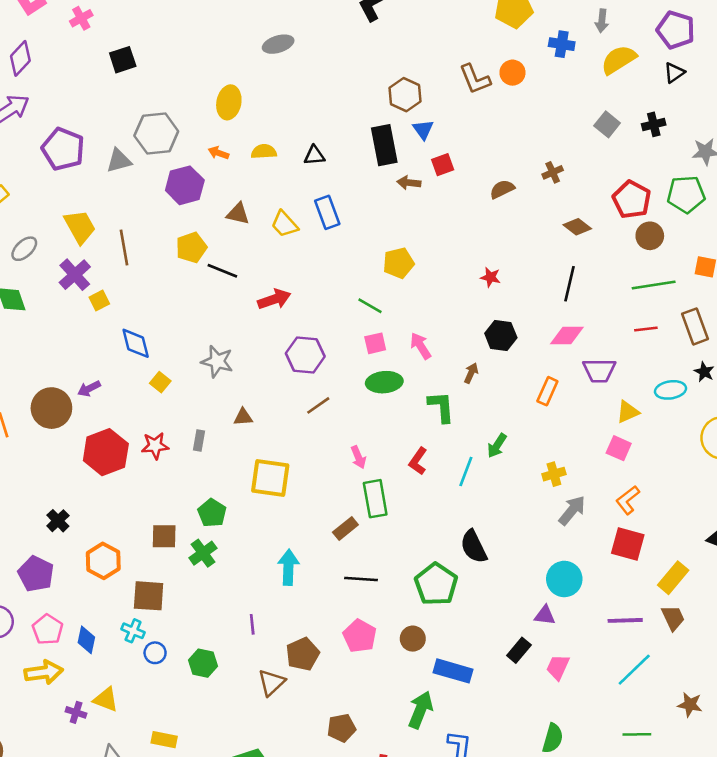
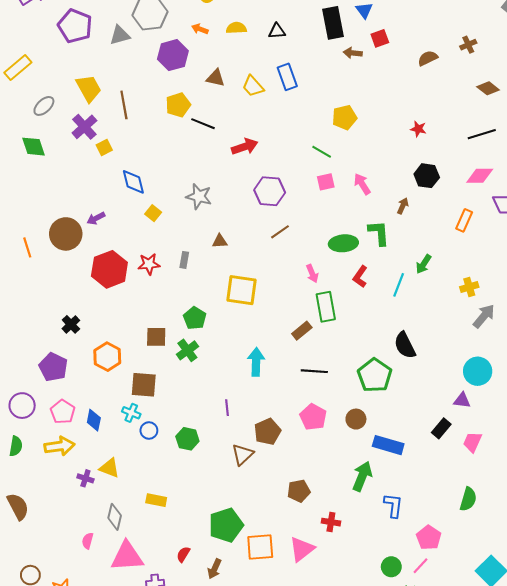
black line: (569, 284) -> (482, 134), turned 60
green ellipse: (384, 382) -> (343, 243), moved

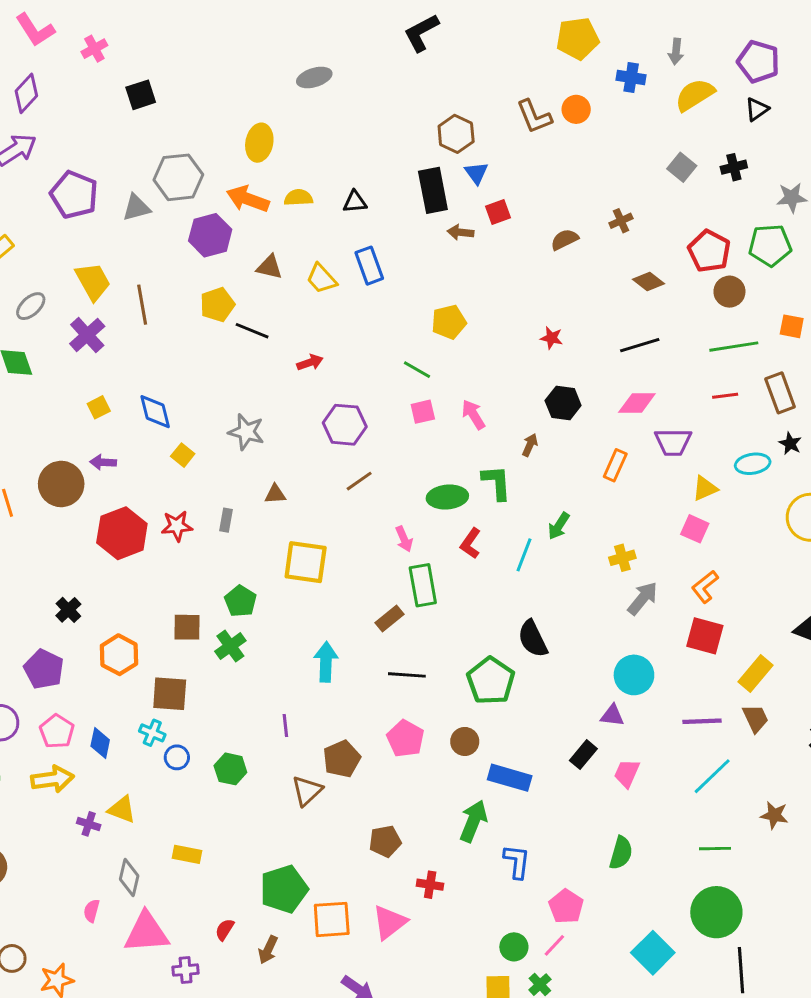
orange arrow: (200, 29) -> (248, 199), size x1.8
red arrow: (245, 147) -> (310, 362), size x0.7
yellow square: (104, 148) -> (99, 407), moved
purple arrow: (96, 218) -> (103, 462), turned 30

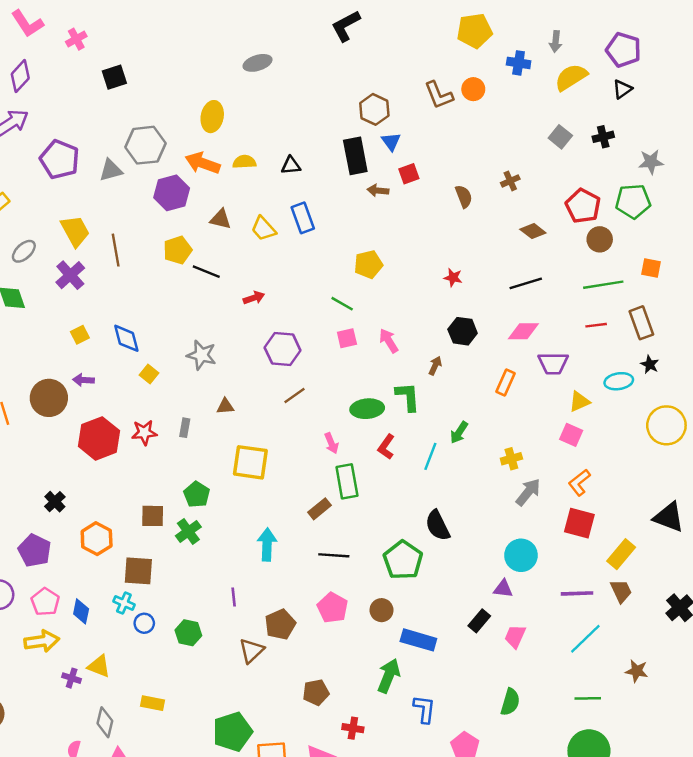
brown semicircle: (565, 240) -> (464, 196), turned 95

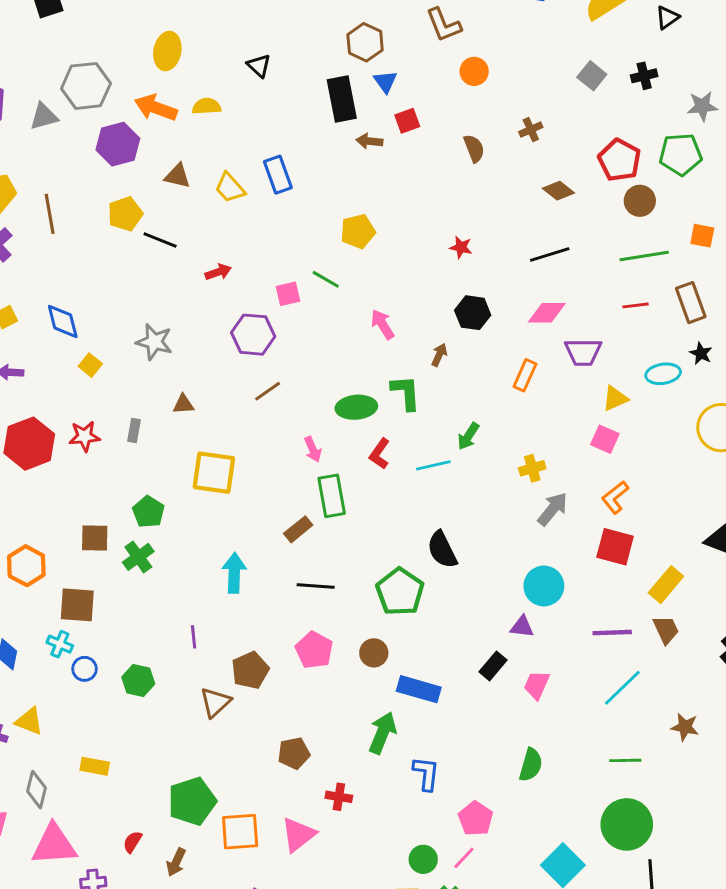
orange circle: (473, 89) -> (474, 71), moved
black triangle: (291, 165) -> (259, 66), moved, turned 48
pink square: (347, 338) -> (288, 294), moved
cyan line: (430, 456) -> (433, 465), turned 56

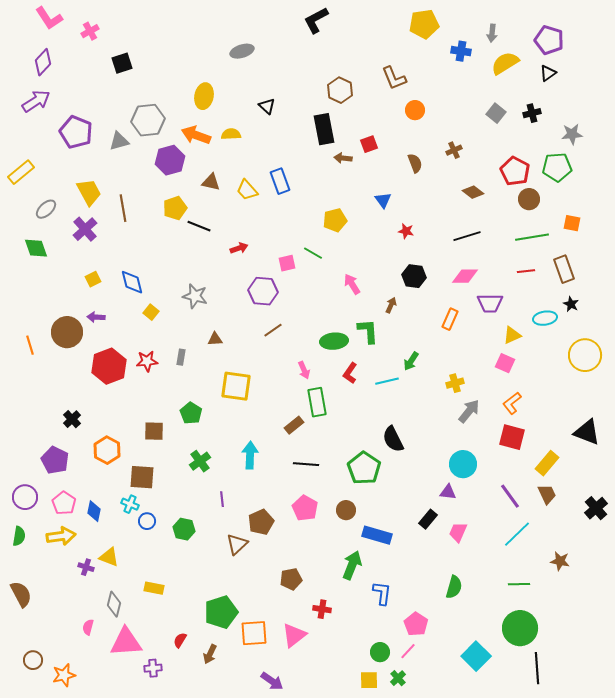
blue triangle: (385, 82) -> (383, 200), moved
green cross: (138, 557) -> (200, 461), moved
purple line: (612, 633) -> (510, 496), turned 56

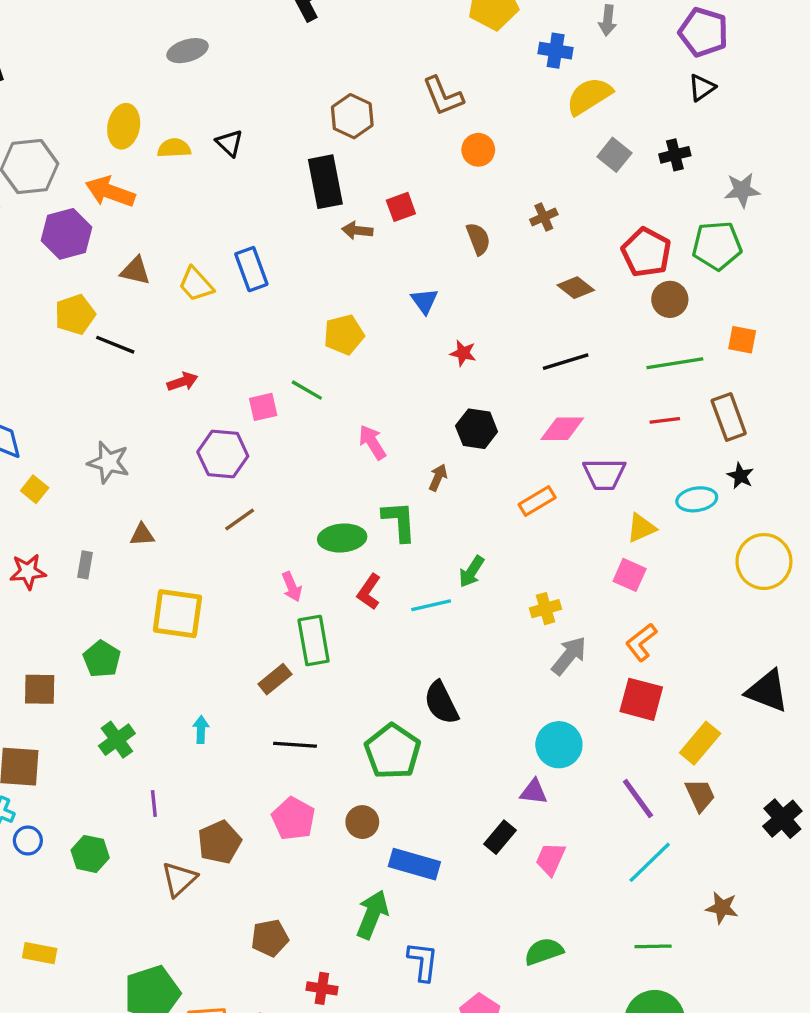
yellow semicircle: (505, 63) -> (589, 96), moved
yellow semicircle: (231, 134) -> (174, 148), moved
orange rectangle: (450, 319) -> (537, 501), turned 35
cyan arrow: (250, 455) -> (201, 730), size x0.6
green semicircle: (454, 587) -> (544, 951), turned -125

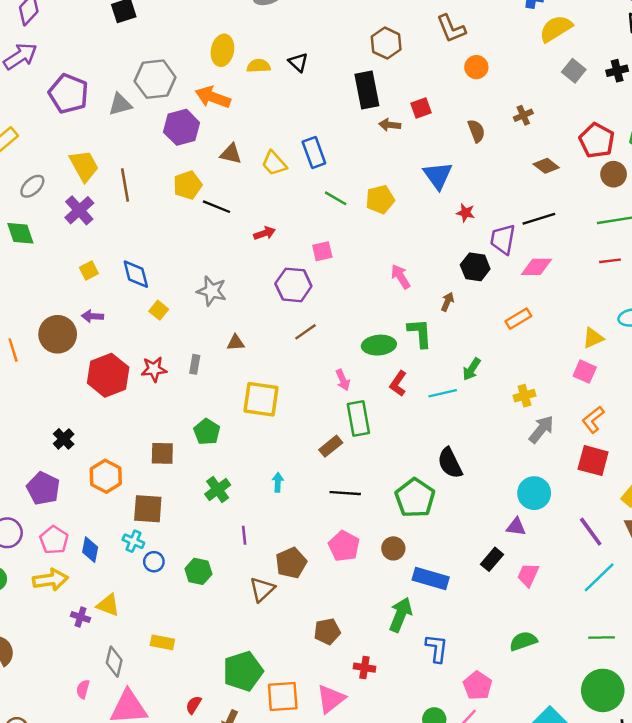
blue triangle: (424, 301) -> (438, 175), size x1.5
green line: (307, 390) -> (336, 198), moved
purple trapezoid: (604, 474) -> (503, 239), moved, turned 100

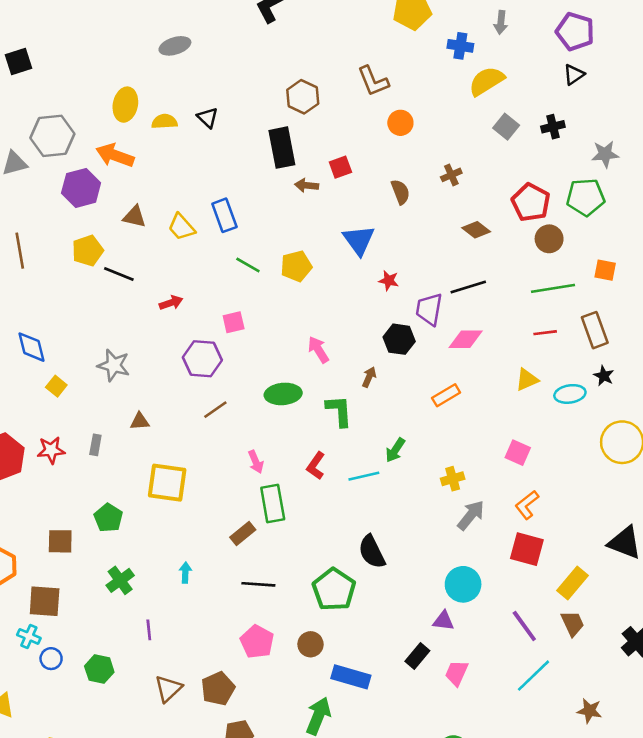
yellow triangle: (593, 338) -> (527, 380), moved
green ellipse: (379, 345) -> (283, 394), moved
brown pentagon: (291, 563) -> (218, 689), moved

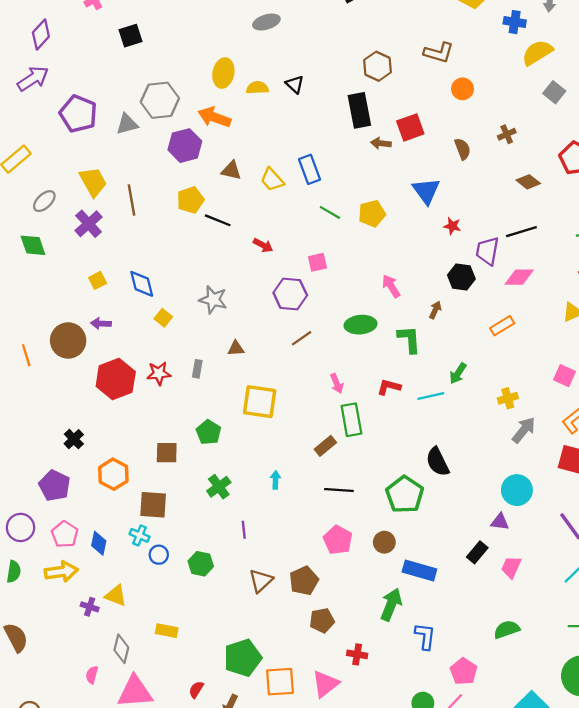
brown L-shape: (373, 81) -> (439, 53), turned -52
red square: (340, 167) -> (410, 127), size x1.4
red arrow: (171, 303) -> (263, 245), turned 48
red L-shape: (316, 466) -> (389, 387), turned 70

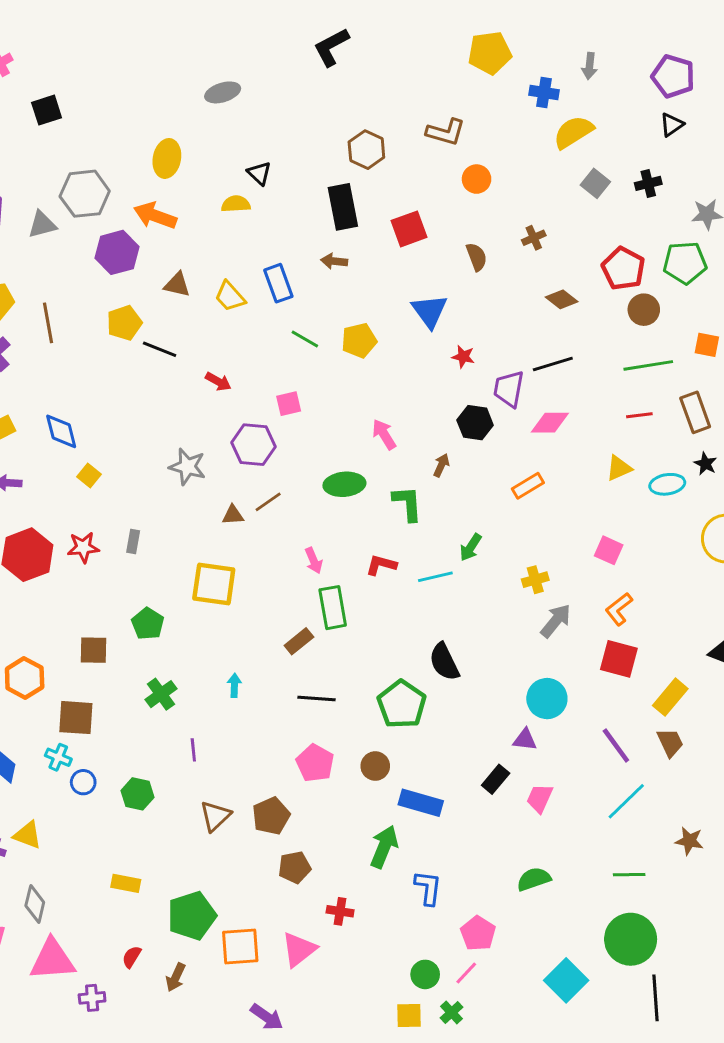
yellow semicircle: (257, 88) -> (236, 204), moved
brown arrow: (381, 143) -> (334, 261), moved
gray star: (213, 300) -> (187, 467), moved
brown triangle: (236, 348) -> (233, 515), moved
yellow rectangle: (167, 631) -> (126, 883), moved

